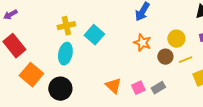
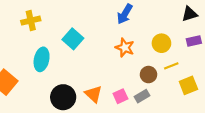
yellow cross: (66, 26) -> (31, 21), moved
brown circle: (165, 57) -> (148, 75), moved
black circle: (60, 89) -> (63, 97), moved

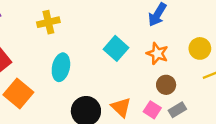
cyan square: (73, 39) -> (116, 48), moved
brown circle: (148, 75) -> (166, 85), moved
pink square: (120, 96) -> (152, 110), turned -32

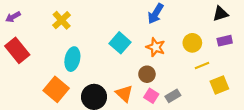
yellow cross: (48, 22) -> (62, 20), turned -30
brown circle: (166, 85) -> (147, 74), moved
orange square: (18, 94) -> (56, 89), moved

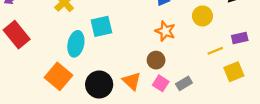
purple rectangle: (225, 41) -> (240, 38), moved
cyan square: (120, 43) -> (101, 26), moved, turned 36
yellow circle: (192, 43) -> (202, 16), moved

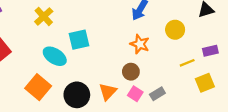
cyan ellipse: (76, 44) -> (55, 56), turned -70
orange triangle: (132, 81) -> (108, 92), turned 30

